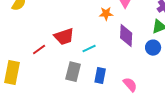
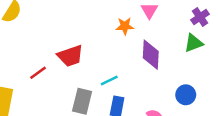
blue circle: (153, 48) -> (186, 95), moved
cyan line: (89, 49) -> (109, 81), moved

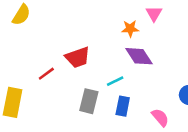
purple diamond: (151, 55) -> (139, 56), moved, turned -36

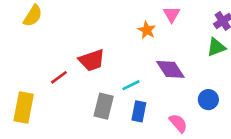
orange star: (130, 29) -> (147, 30), turned 30
purple diamond: (139, 56) -> (170, 69), moved

